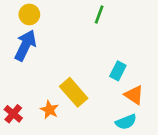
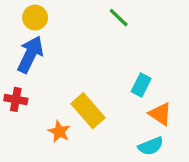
green line: (99, 14) -> (119, 18), turned -66
red cross: (13, 114) -> (16, 99), moved, turned -30

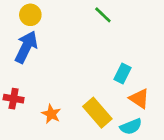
red cross: (16, 99) -> (14, 99), moved
yellow rectangle: (88, 111) -> (97, 113), moved

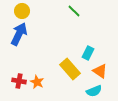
red cross: (14, 99) -> (19, 81), moved
yellow rectangle: (97, 113) -> (70, 69), moved

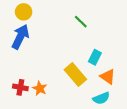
green line: (74, 11) -> (81, 22), moved

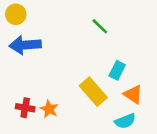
yellow circle: (24, 12) -> (16, 14), moved
blue arrow: (20, 37) -> (25, 45), turned -120

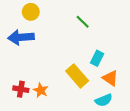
yellow circle: (16, 14) -> (31, 12), moved

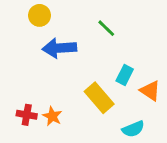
blue arrow: (21, 37) -> (59, 48), moved
orange triangle: (110, 78) -> (150, 91), moved

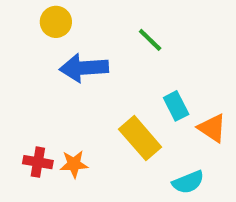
cyan rectangle: (125, 75) -> (176, 106), turned -54
orange star: (52, 116) -> (74, 164), turned -30

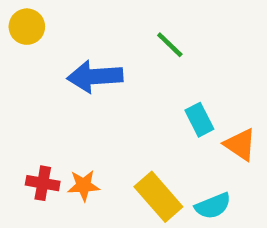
yellow circle: (56, 22) -> (27, 27), moved
yellow rectangle: (140, 138) -> (158, 197), moved

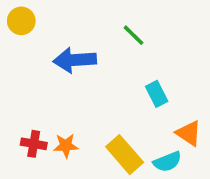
orange triangle: (240, 145) -> (189, 133), moved

